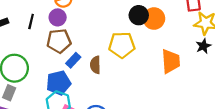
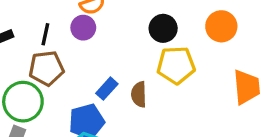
black circle: (139, 15) -> (163, 28), moved
brown pentagon: (59, 41) -> (46, 68), moved

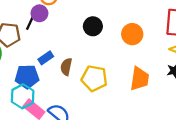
black line: (45, 34) -> (30, 23), moved
yellow pentagon: (176, 65) -> (94, 78), moved

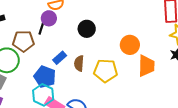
black circle: (93, 26) -> (87, 29), moved
orange circle: (132, 34) -> (130, 45), moved
blue pentagon: (27, 77) -> (45, 77), turned 30

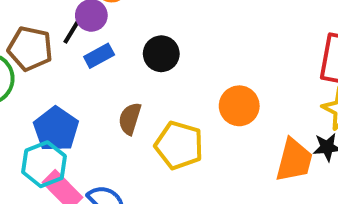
blue rectangle: (60, 58) -> (99, 56), moved
orange trapezoid: (146, 66) -> (294, 160), moved

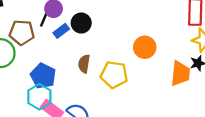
black circle: (161, 54) -> (81, 23), moved

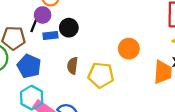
blue rectangle: (61, 31) -> (50, 35), turned 32
blue pentagon: (43, 76) -> (29, 66), moved

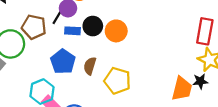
orange circle: (129, 49) -> (116, 31), moved
blue pentagon: (29, 66) -> (63, 62), moved

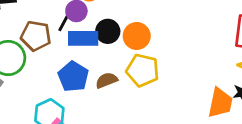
blue rectangle: (72, 31) -> (83, 38), size x1.5
brown semicircle: (90, 66) -> (106, 80), turned 54
yellow pentagon: (117, 81) -> (143, 70), moved

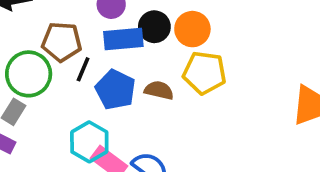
black line: (64, 22) -> (83, 69), moved
brown semicircle: (106, 80) -> (159, 90), turned 40

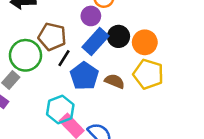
blue rectangle: (123, 39) -> (95, 42), turned -52

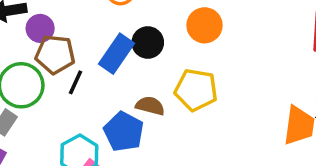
purple circle: (91, 16) -> (40, 28), moved
orange circle: (145, 42) -> (205, 25), moved
blue pentagon: (84, 76) -> (124, 132), moved

